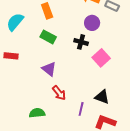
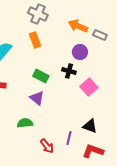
green rectangle: (48, 37) -> (41, 76), moved
red arrow: (59, 93) -> (47, 146), moved
green semicircle: (37, 113) -> (25, 123), moved

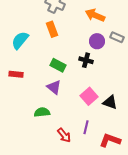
gray rectangle: (100, 35) -> (117, 37), moved
pink square: (89, 87) -> (89, 96), moved
black triangle: (90, 126) -> (110, 102), moved

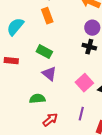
black cross: (86, 60) -> (89, 47), moved
green rectangle: (58, 65) -> (44, 52), moved
red arrow: (64, 135) -> (50, 120), moved, turned -91

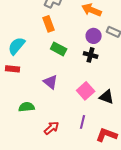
cyan semicircle: (15, 27) -> (17, 46), moved
green rectangle: (44, 52) -> (59, 49), moved
green semicircle: (37, 99) -> (27, 107), moved

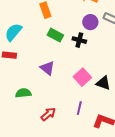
black cross: (91, 55) -> (79, 40), moved

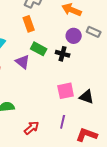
purple triangle: (47, 68) -> (23, 62), moved
pink square: (82, 77) -> (66, 91), turned 30

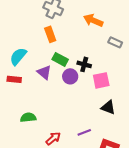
purple circle: (74, 36) -> (70, 76), moved
pink square: (66, 91) -> (101, 80), moved
purple line: (63, 122) -> (84, 132), turned 56

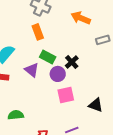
gray rectangle: (115, 42) -> (103, 40), turned -40
black cross: (84, 64) -> (72, 62), turned 32
pink square: (101, 80) -> (66, 95), moved

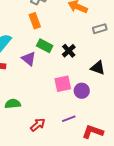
purple circle: (58, 74) -> (82, 91), moved
black triangle: (96, 105) -> (98, 68), moved

